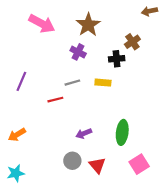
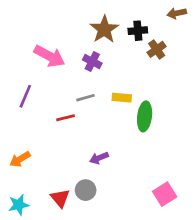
pink arrow: (42, 24) -> (49, 56), moved
black cross: (117, 59) -> (138, 31), moved
green ellipse: (122, 132) -> (145, 116), moved
red triangle: (97, 165) -> (60, 198), moved

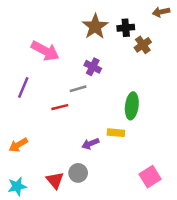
purple cross: (92, 61) -> (93, 67), moved
yellow rectangle: (122, 98) -> (116, 133), moved

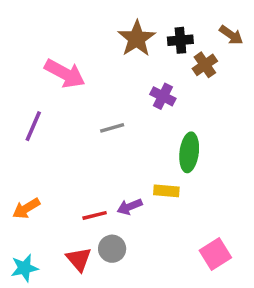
brown arrow: (161, 12) -> (231, 35), moved, turned -133
purple cross: (93, 67) -> (163, 96), moved
red line: (60, 107) -> (95, 215), moved

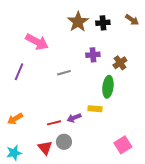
brown cross: (205, 65) -> (120, 63), moved
purple cross: (163, 96) -> (93, 55), turned -32

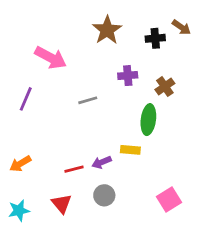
black cross: (103, 23) -> (155, 38), moved
gray circle: (64, 142) -> (104, 195), moved

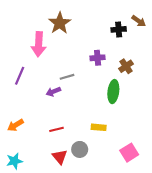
brown star: (107, 30) -> (60, 23), moved
pink arrow: (51, 58) -> (39, 44), turned 65
yellow rectangle: (130, 150) -> (99, 127), moved
purple arrow: (102, 162) -> (53, 92), moved
red triangle: (62, 204) -> (60, 157), moved

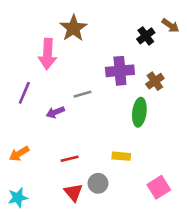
black cross: (119, 29) -> (146, 36), turned -32
purple cross: (98, 58) -> (120, 71), size x1.5
purple arrow: (53, 92) -> (55, 112), moved

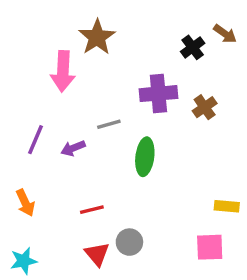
purple line: (24, 93) -> (36, 140), moved
green ellipse: (139, 112) -> (145, 157), moved
orange arrow: (19, 154) -> (25, 203), turned -84
yellow rectangle: (121, 156) -> (227, 206), moved
pink square: (159, 187) -> (210, 247), turned 30

